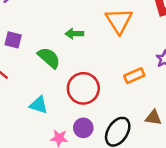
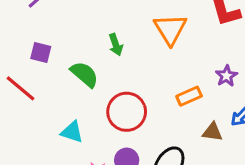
green arrow: (74, 34) -> (116, 45), turned -108
brown triangle: (153, 118) -> (212, 132), moved

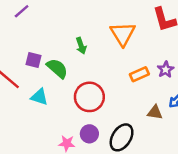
purple square: (41, 52) -> (33, 60), moved
orange rectangle: (189, 96) -> (139, 74), moved
cyan triangle: (72, 132) -> (39, 97), moved

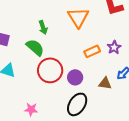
green semicircle: (57, 68) -> (35, 47), moved
purple circle: (89, 134) -> (75, 77), moved

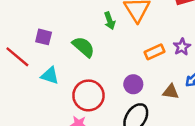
green arrow: (43, 27) -> (110, 21), moved
red circle: (50, 70) -> (88, 95), moved

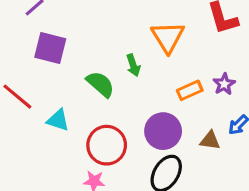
green arrow: (110, 21) -> (133, 65), moved
purple square: (44, 37) -> (50, 48), moved, size x1.5
purple circle: (133, 84) -> (163, 131), size x1.5

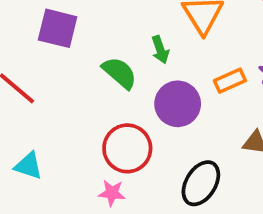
cyan triangle: (58, 120) -> (28, 166), moved
purple circle: (163, 131) -> (178, 104), moved

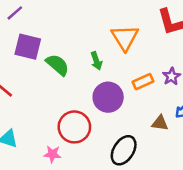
green semicircle: (120, 73) -> (58, 65), moved
pink star: (112, 193) -> (52, 154), moved

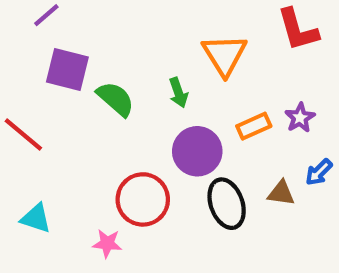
black ellipse: (124, 150) -> (227, 204), moved, turned -52

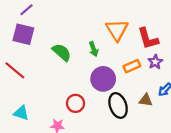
red L-shape: (298, 30) -> (148, 38), moved
purple square: (67, 70) -> (23, 34), moved
red circle: (143, 199) -> (75, 103), size x0.7

